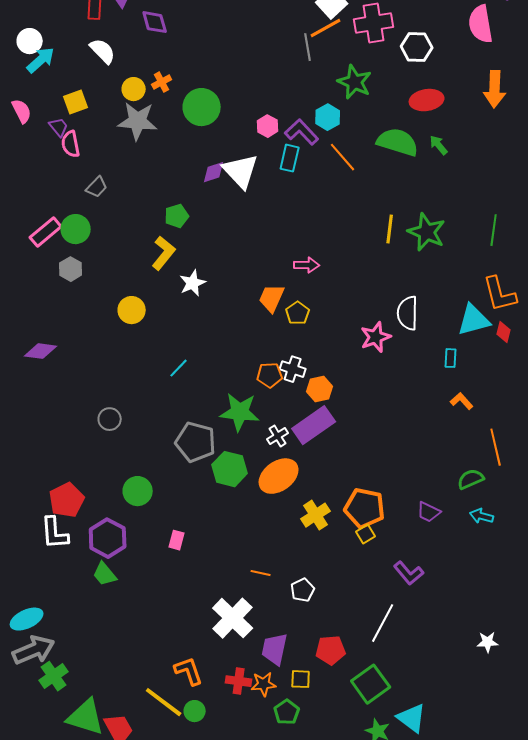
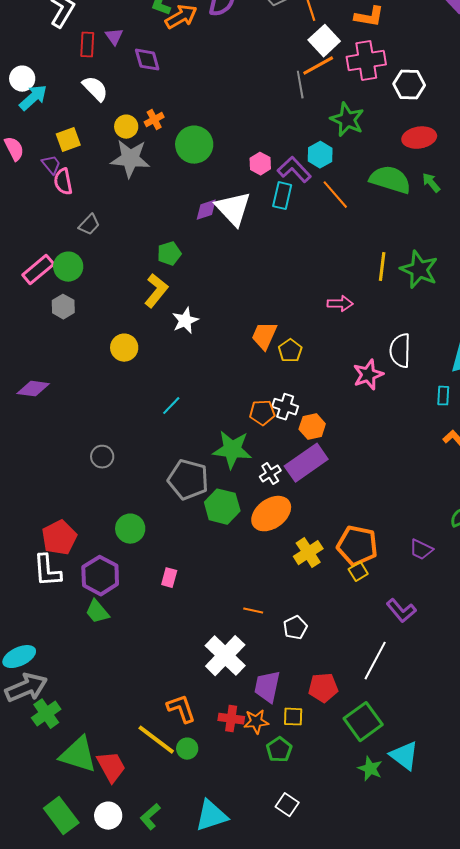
pink arrow: (307, 265) -> (340, 304), moved

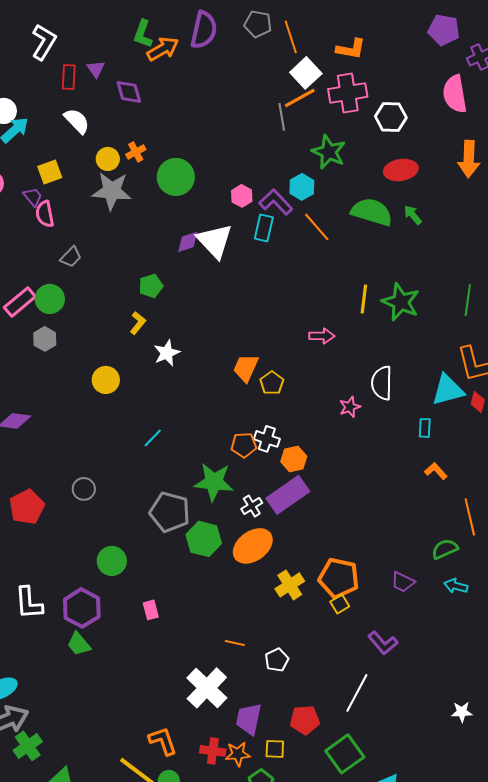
yellow L-shape: (156, 291) -> (138, 323), size x0.7
pink star: (368, 375) -> (350, 407), size x0.7
red pentagon: (59, 538) -> (27, 507), moved
pink rectangle: (169, 578) -> (151, 610), turned -30

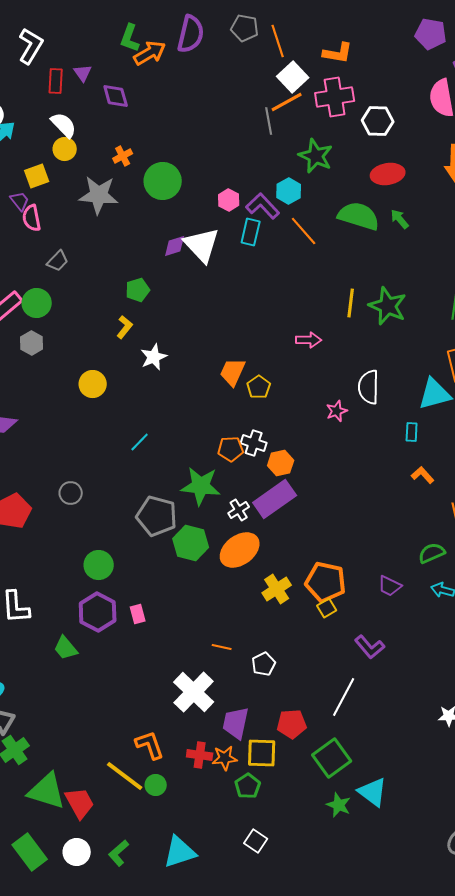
yellow circle: (108, 159) -> (65, 149), moved
purple hexagon: (82, 608) -> (98, 612), moved
yellow square: (275, 749) -> (262, 753), size x1.5

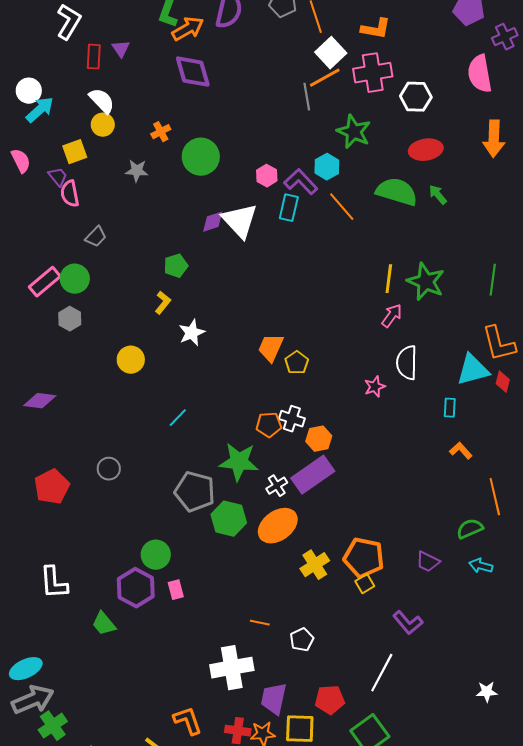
purple diamond: (116, 96) -> (193, 72), moved, size x1.4
gray star: (99, 195) -> (137, 171), size x0.6
pink arrow: (309, 340) -> (392, 316), moved, turned -55
green circle: (99, 565) -> (156, 555), moved
white cross: (194, 692) -> (232, 668), turned 36

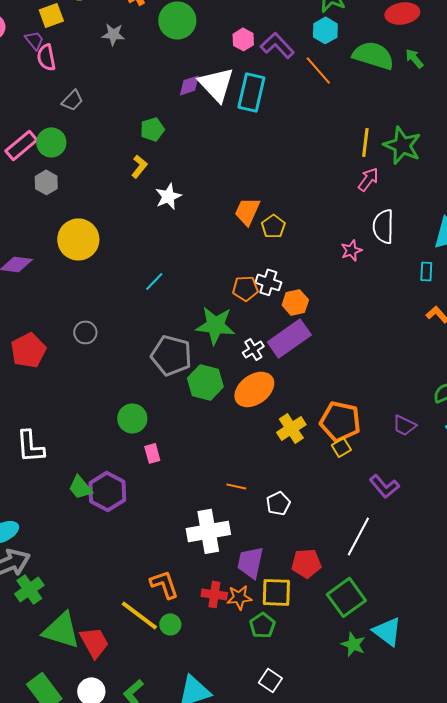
cyan hexagon: (327, 167) -> (325, 30), moved
cyan rectangle: (289, 208) -> (251, 92), moved, size x1.4
yellow circle: (131, 360) -> (78, 239), moved, size x1.5
purple hexagon: (136, 588) -> (107, 491), moved

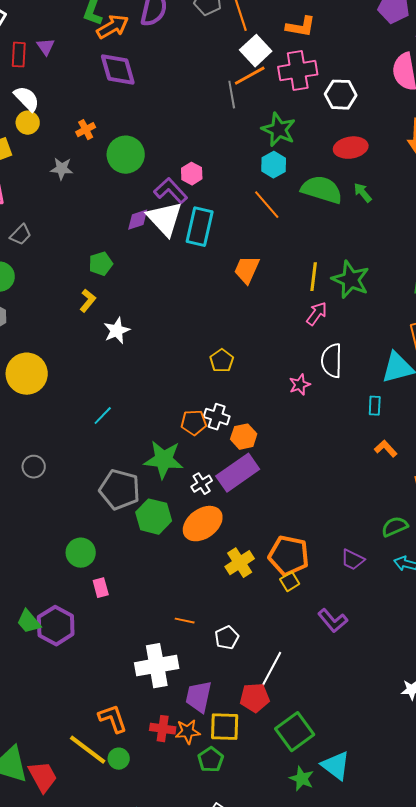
purple L-shape: (277, 45) -> (171, 191), moved
orange trapezoid: (247, 211) -> (247, 270), moved
white line: (358, 536) -> (271, 671), moved

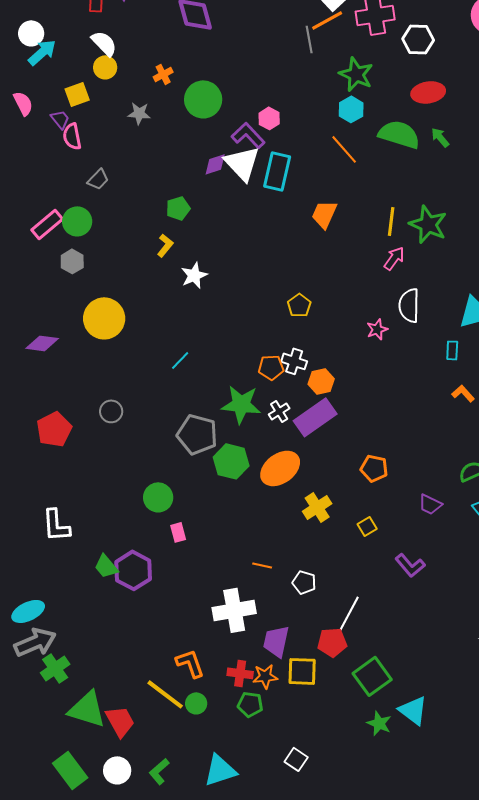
white cross: (202, 484) -> (279, 411), moved
orange pentagon: (289, 556) -> (374, 468), moved, size x0.7
white pentagon: (227, 638) -> (304, 582), turned -30
green pentagon: (211, 760) -> (250, 704), moved, turned -30

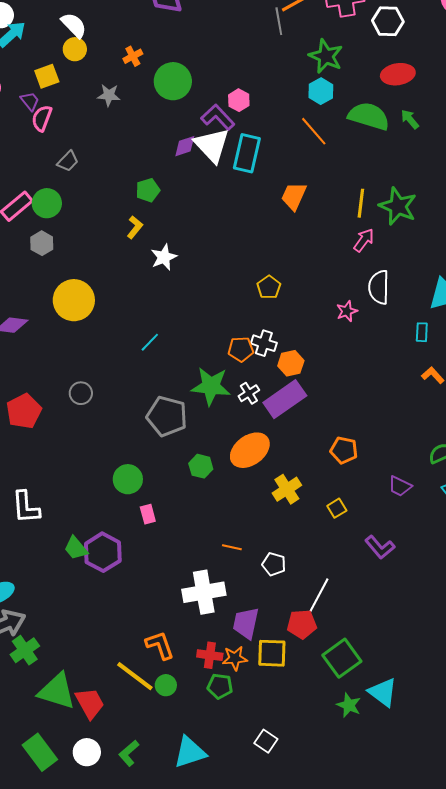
pink semicircle: (72, 136) -> (42, 118), turned 32
green hexagon: (231, 461) -> (201, 466), moved, size x0.7

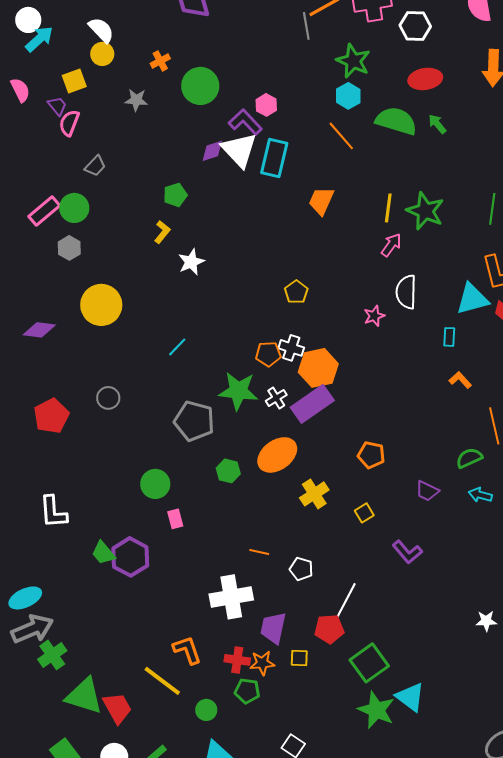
orange hexagon: (291, 363) -> (318, 368), size x1.5
yellow square: (272, 653) -> (299, 658), size x0.6
green circle: (166, 685) -> (206, 710), moved
green star: (349, 705) -> (376, 710), size x1.5

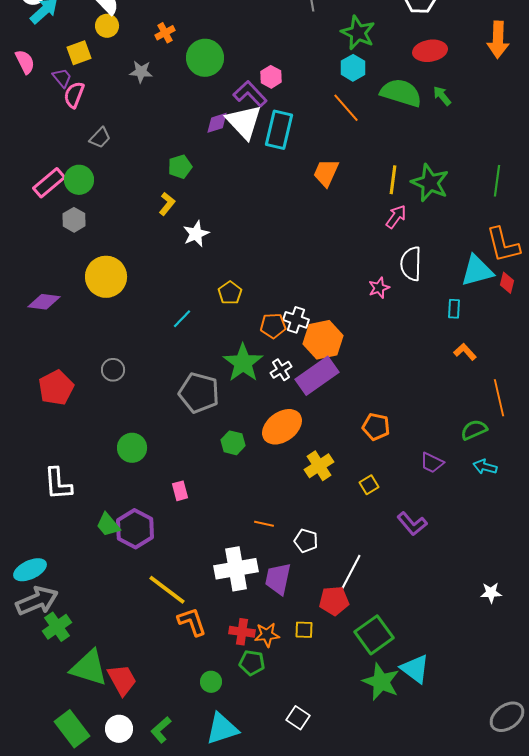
yellow pentagon: (296, 292) -> (230, 293), moved
green star: (238, 391) -> (243, 363), turned 30
green circle: (155, 484) -> (132, 448), moved
purple trapezoid: (273, 628) -> (278, 579), moved
yellow line: (162, 681) -> (167, 590), moved

